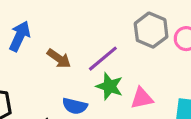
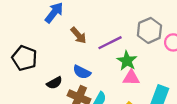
green star: (110, 86) -> (127, 61), moved

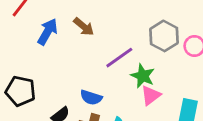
brown arrow: (78, 35) -> (84, 27), moved
pink triangle: (131, 78) -> (151, 95), turned -30

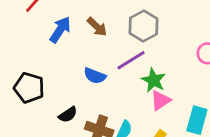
gray hexagon: (164, 36) -> (143, 26), moved
blue semicircle: (91, 97) -> (95, 76), moved

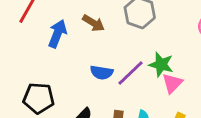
purple line: (131, 60) -> (130, 73), moved

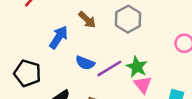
blue arrow: (57, 34) -> (59, 37), moved
pink triangle: (172, 83) -> (143, 85), turned -36

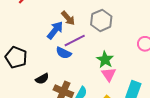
blue arrow: (59, 37) -> (55, 30), moved
purple line: (109, 68) -> (75, 40), moved

